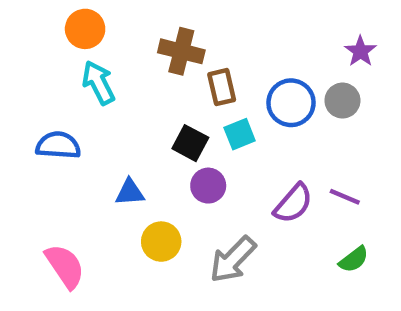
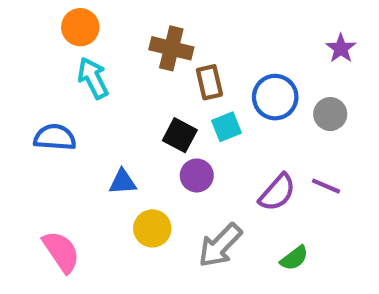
gray circle: (342, 101) -> (330, 114), moved
green semicircle: (354, 259) -> (294, 258), moved

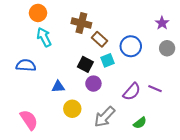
brown rectangle: (209, 82) -> (100, 39), turned -35
gray circle: (330, 114) -> (167, 48), moved

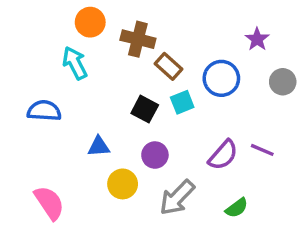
orange circle: (38, 13) -> (90, 22), moved
purple star: (162, 23) -> (257, 39), moved
purple circle: (93, 84) -> (155, 155), moved

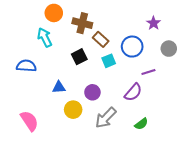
black square: (145, 109) -> (79, 57), moved, turned 35
purple line: (262, 150) -> (148, 72), moved, turned -40

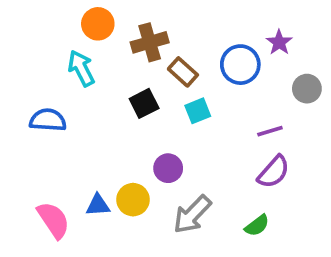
brown cross: (82, 23) -> (150, 42), turned -30
blue circle: (132, 47) -> (240, 65), moved
blue triangle: (59, 87) -> (98, 205), moved
purple semicircle: (133, 92) -> (274, 172), moved

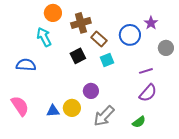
pink semicircle: (53, 220) -> (20, 106), moved

